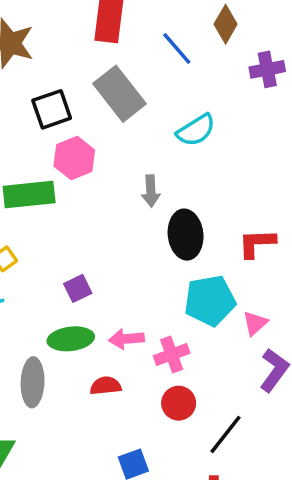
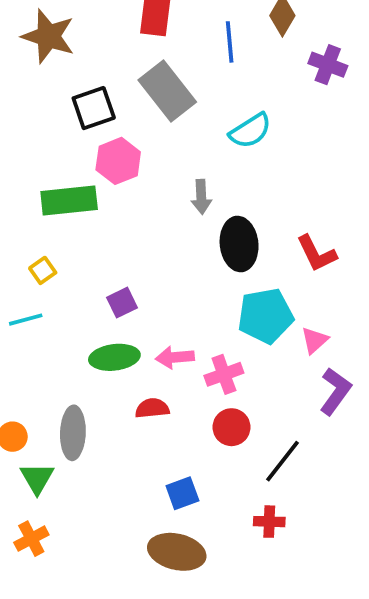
blue line: (177, 48) -> (230, 42), turned 36
purple cross: (267, 69) -> (328, 65), turned 32
red L-shape: (257, 243) -> (316, 253), turned -114
gray ellipse: (33, 382) -> (73, 433), moved

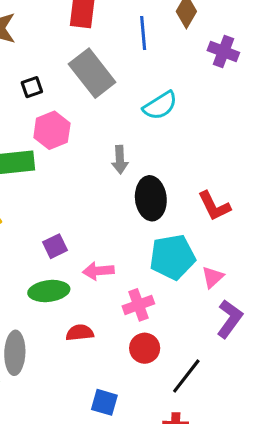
black square: (94, 108) -> (32, 87), size x0.6
pink arrow: (175, 357) -> (98, 271), moved
blue square: (182, 493) -> (104, 402), turned 36

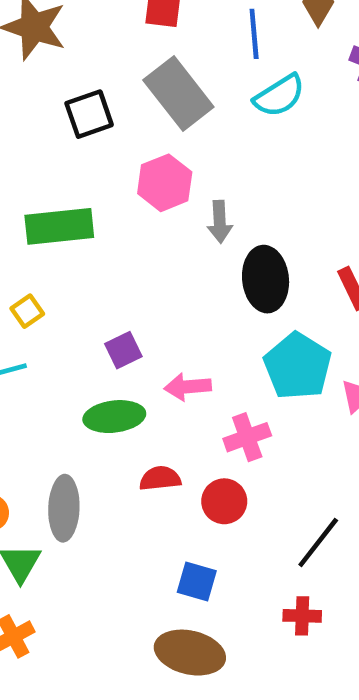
black square: (32, 87) -> (89, 114), size x1.5
cyan semicircle: (160, 106) -> (279, 96), moved
pink hexagon: (52, 130) -> (165, 183), moved
cyan pentagon: (172, 257) -> (298, 366), turned -30
red circle: (145, 348) -> (224, 501), moved

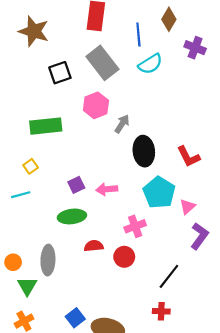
gray arrow: (220, 222) -> (122, 124), turned -144
pink arrow: (188, 387) -> (107, 189), moved
blue square: (197, 582) -> (75, 318), moved, turned 36

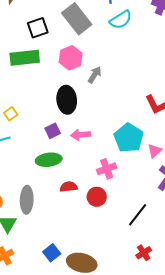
green rectangle: (46, 126) -> (25, 58), moved
black ellipse: (144, 151) -> (67, 100), moved
red cross: (161, 311) -> (144, 253), moved, turned -35

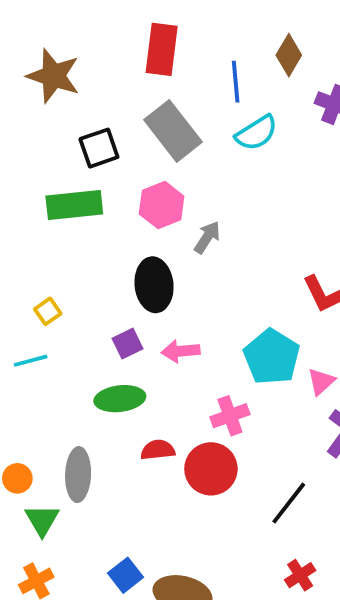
red circle: (97, 197) -> (211, 469), size x1.4

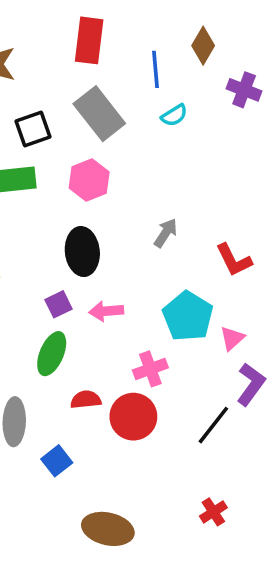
cyan semicircle: (257, 133) -> (174, 115), size x0.7
gray arrow: (207, 237) -> (166, 233), moved
green ellipse: (120, 399) -> (52, 354), turned -60
black line: (289, 503) -> (213, 425), moved
blue square: (126, 575) -> (57, 461), moved

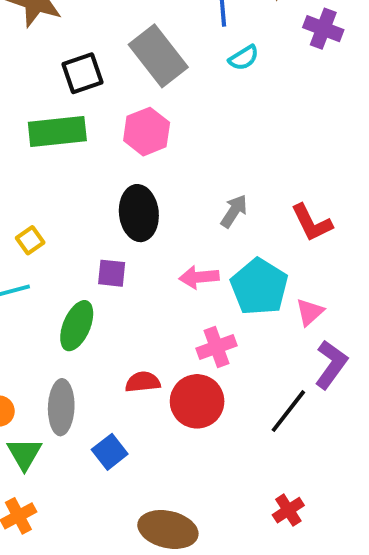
gray arrow: (166, 233) -> (234, 211), moved
purple square: (58, 304) -> (112, 273), turned 32
pink arrow: (106, 311) -> (199, 277), moved
green ellipse: (52, 354) -> (77, 326), moved

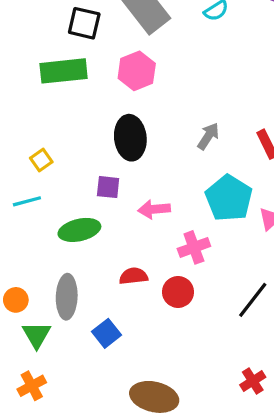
black square: (83, 73) -> (84, 23), turned 32
pink arrow: (199, 277) -> (154, 209), moved
green ellipse: (77, 326) -> (79, 230), turned 54
red circle: (197, 401) -> (178, 292), size x0.7

